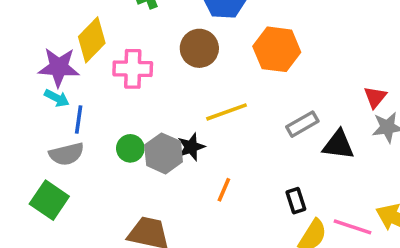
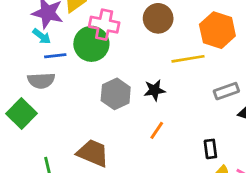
yellow line: (227, 112) -> (188, 59), moved
blue line: (79, 120) -> (55, 56), turned 65
black star: (191, 147) -> (154, 90), moved
green circle: (130, 148) -> (91, 44), moved, size x1.6

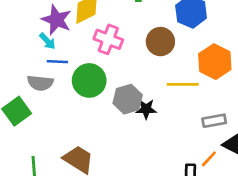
green circle: (91, 44) -> (89, 80), moved
gray hexagon: (116, 94) -> (128, 99), moved
orange line: (157, 130) -> (209, 159), moved

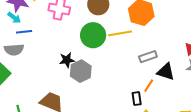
green circle: (89, 80) -> (93, 35), moved
gray hexagon: (128, 99) -> (81, 71), moved
black star: (146, 109) -> (67, 60), moved

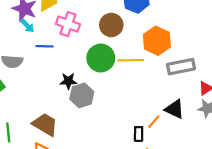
cyan arrow: (14, 18) -> (27, 26), moved
blue line: (24, 32) -> (45, 46), moved
gray rectangle: (148, 57) -> (181, 67), moved, size x1.4

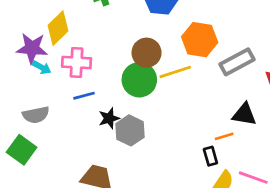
pink cross: (68, 24) -> (77, 62), moved
brown circle: (111, 25) -> (147, 53), moved
blue line: (45, 46) -> (84, 96), moved
orange line: (154, 122) -> (224, 136), turned 48

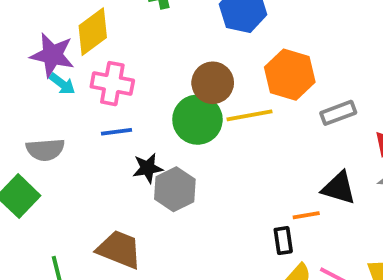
gray rectangle: (237, 62) -> (338, 113), size x0.7

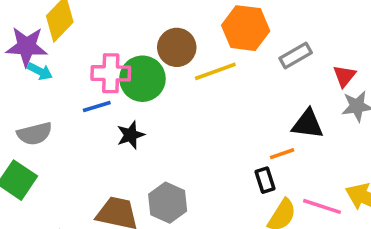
pink cross: (112, 84) -> (111, 73), moved
green circle: (197, 120) -> (142, 79), moved
gray hexagon: (175, 189) -> (168, 203), moved

